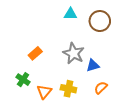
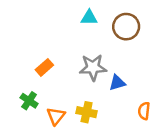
gray star: (74, 53) -> (93, 67), turned -30
orange semicircle: (101, 88) -> (144, 111), moved, turned -40

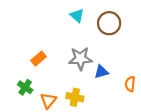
cyan triangle: (89, 18) -> (77, 15), turned 40
orange semicircle: (144, 111) -> (130, 84), moved

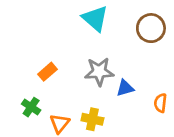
cyan triangle: (77, 15) -> (95, 19), size x1.5
brown circle: (109, 23) -> (151, 28), moved

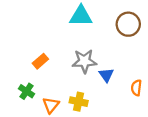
cyan triangle: (95, 19) -> (81, 16), turned -40
blue triangle: (125, 88) -> (106, 75), turned -49

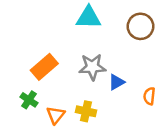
orange rectangle: (40, 61) -> (44, 67), size x1.5
blue triangle: (106, 75) -> (116, 82), turned 35

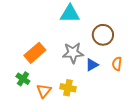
brown circle: (141, 26) -> (103, 35), moved
orange semicircle: (149, 96) -> (117, 64), moved

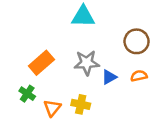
brown circle: (103, 35) -> (137, 41), moved
orange semicircle: (117, 64) -> (139, 76), turned 72

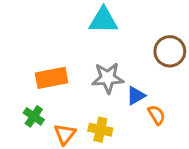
orange rectangle: (41, 63) -> (52, 78), turned 30
orange semicircle: (139, 76) -> (157, 115), moved, turned 70

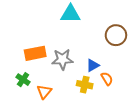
gray star: (108, 78) -> (62, 59), moved
yellow cross: (100, 130) -> (85, 85), moved

